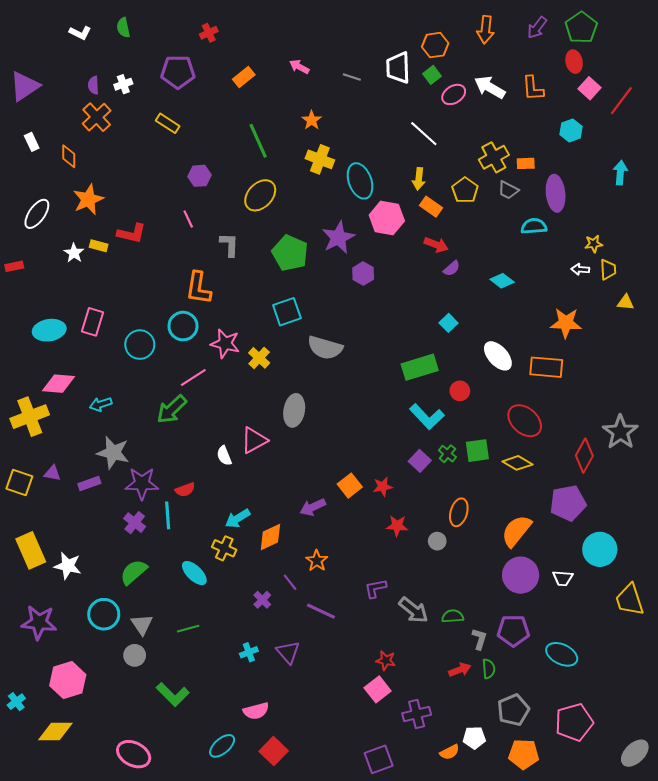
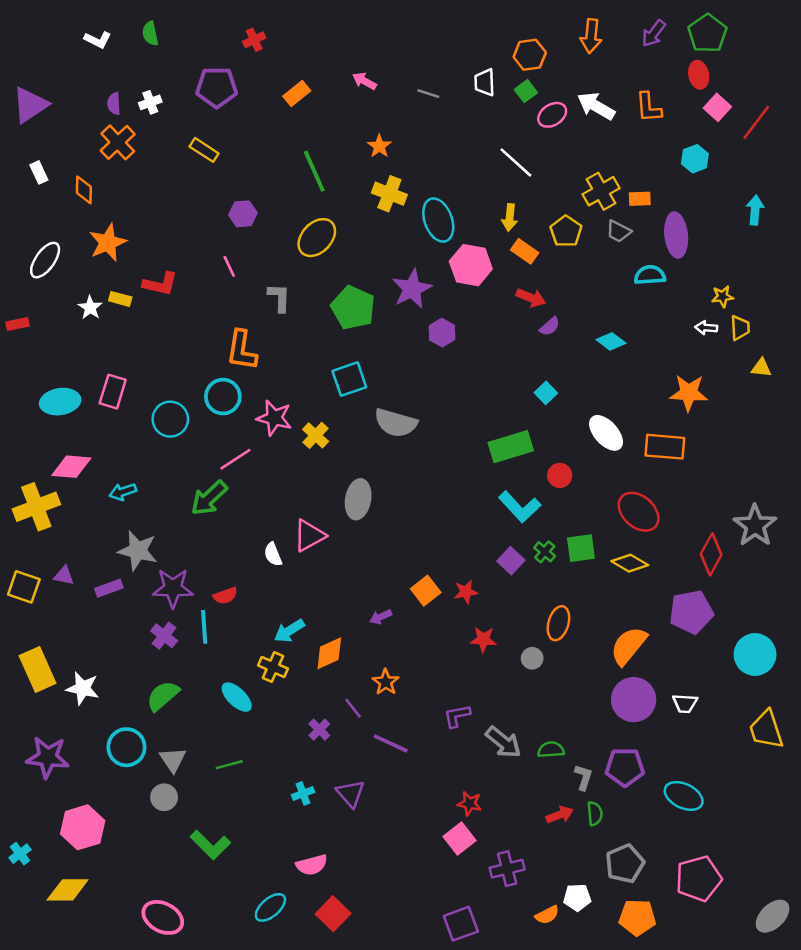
white trapezoid: (398, 68) -> (485, 82), size x0.7
purple arrow: (313, 507) -> (381, 617), size x0.7
cyan circle: (600, 549) -> (755, 655), moved

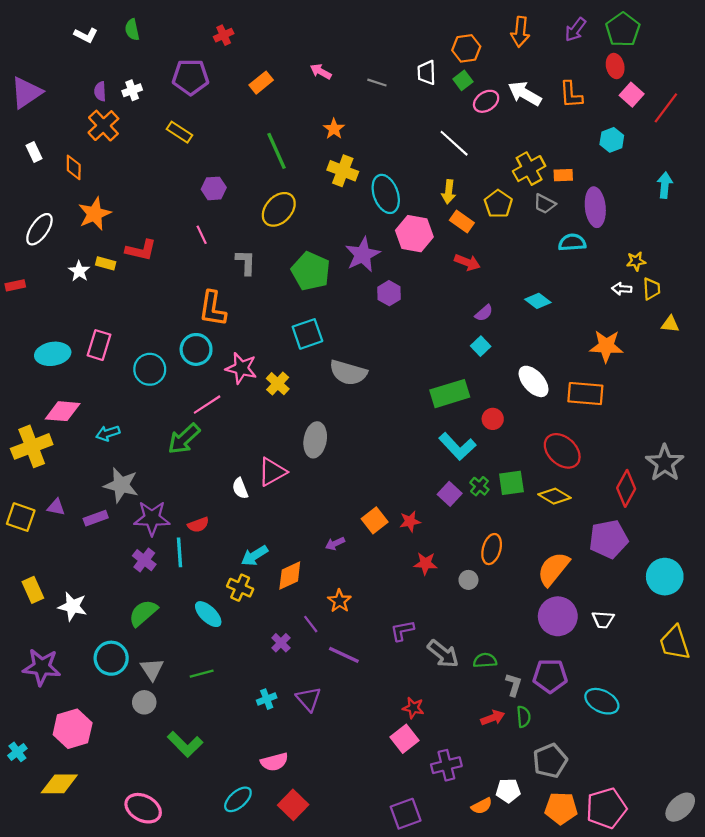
purple semicircle: (550, 326) -> (484, 313), moved
yellow rectangle: (38, 670) -> (33, 590), size x0.7
pink pentagon: (699, 879) -> (606, 808), moved

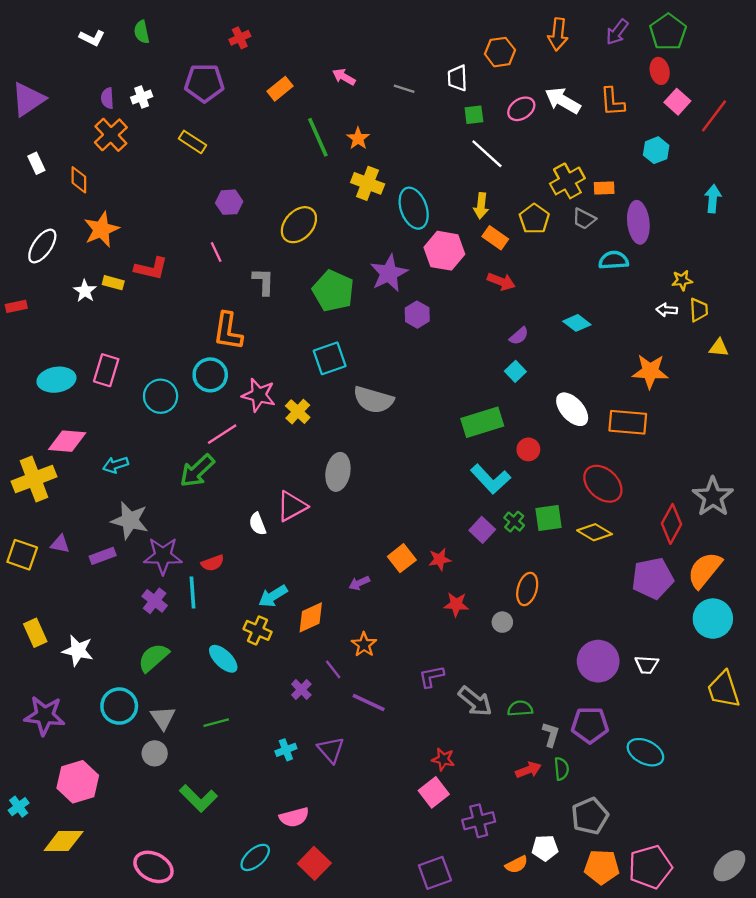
green square: (463, 80) -> (474, 115), moved, turned 30
green line: (277, 151) -> (318, 137), moved
orange semicircle: (553, 569) -> (705, 570), moved

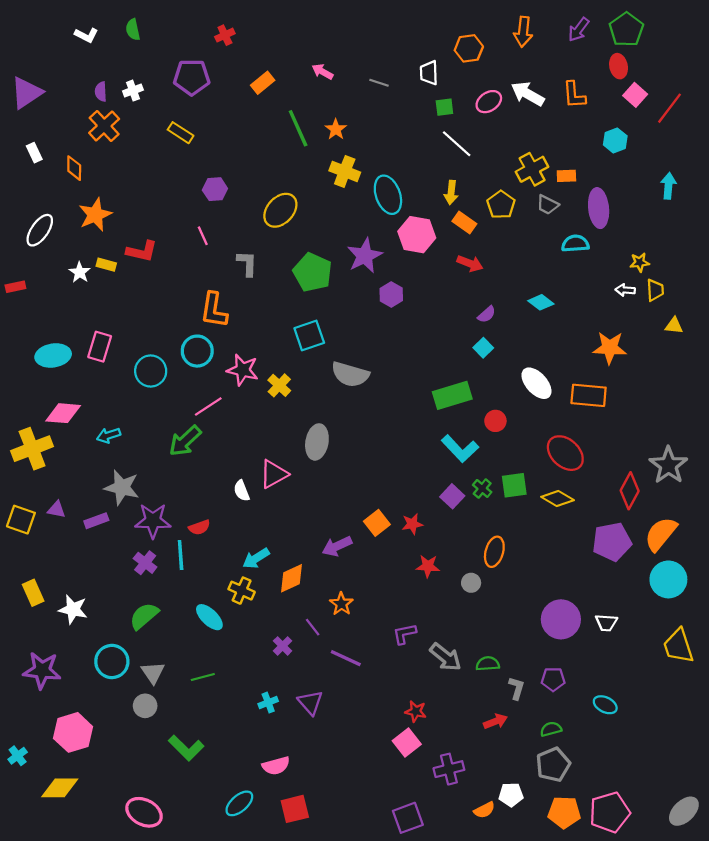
purple arrow: (359, 583) -> (337, 546), size x1.5
purple pentagon: (590, 725) -> (553, 679), size x0.7
cyan ellipse: (645, 752) -> (605, 705), size x0.7
green semicircle: (561, 769) -> (551, 729), moved, turned -100
red square: (314, 863) -> (295, 809), turned 32

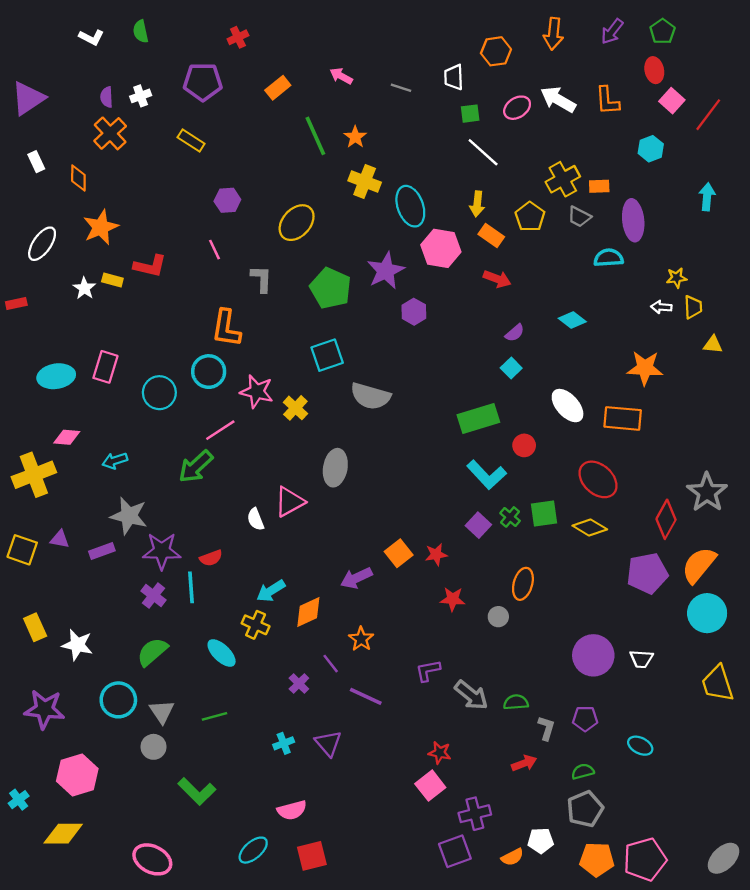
green pentagon: (626, 30) -> (663, 31), size x0.7
pink diamond: (63, 413) -> (67, 437), size x0.7
purple square: (408, 818) -> (455, 851), moved

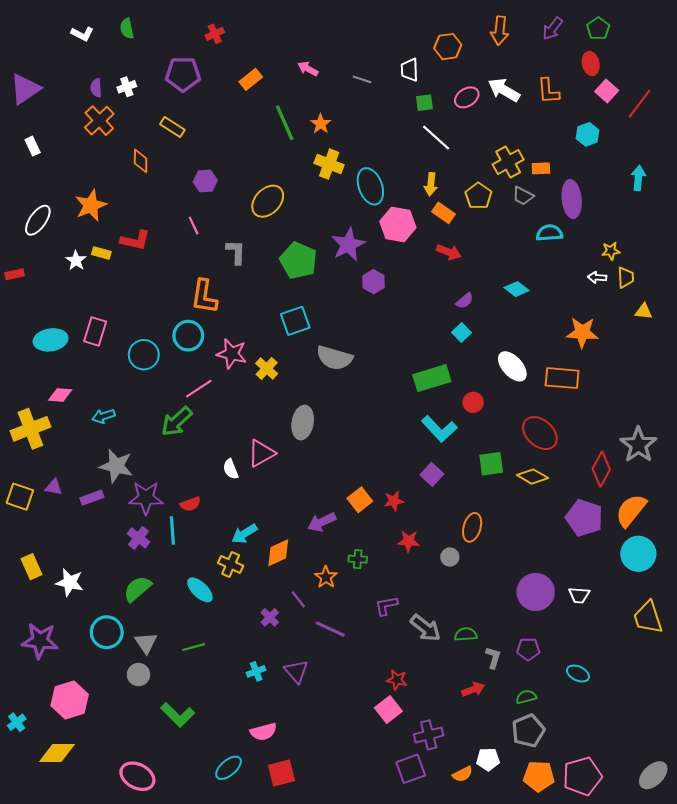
orange diamond: (78, 178) -> (141, 161), moved
green cross: (510, 517) -> (358, 559), moved, turned -36
purple pentagon: (647, 573) -> (584, 518), turned 30

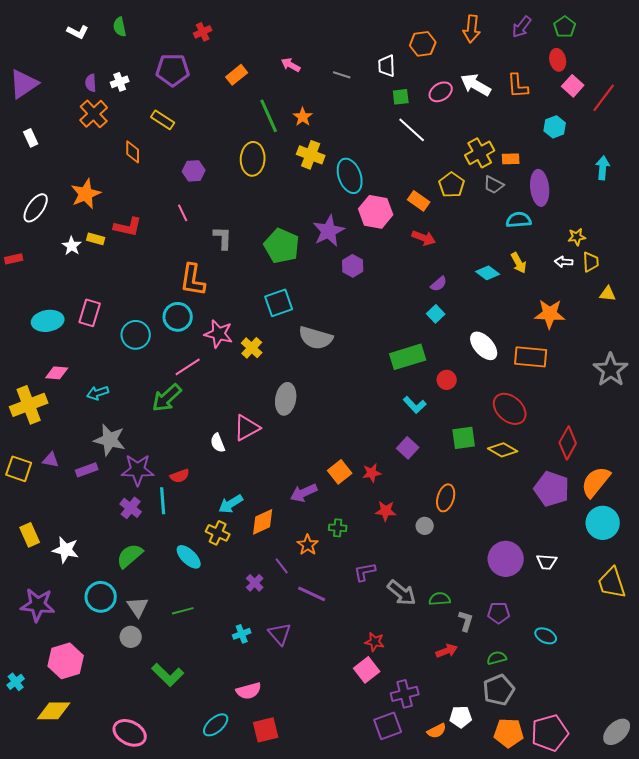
yellow arrow: (431, 184) -> (519, 263), moved, turned -35
yellow ellipse: (268, 201) -> (253, 159), moved, turned -40
cyan L-shape: (439, 429) -> (415, 405), size x0.7
gray star: (638, 445) -> (611, 370), moved

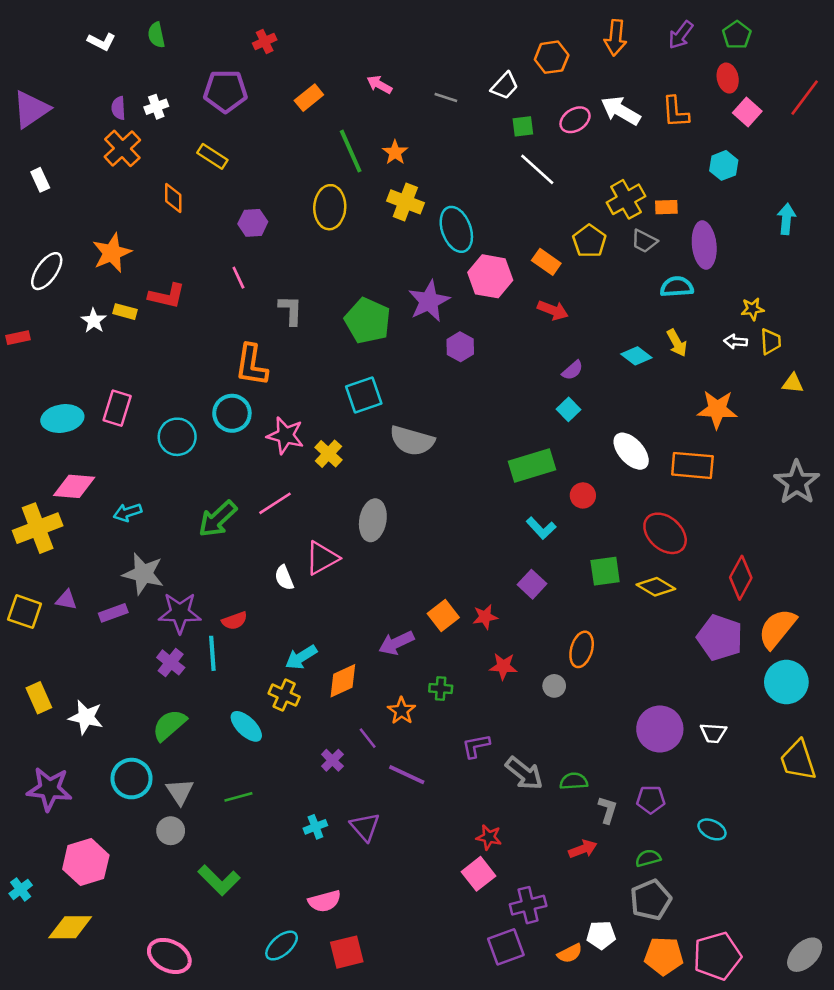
white trapezoid: (387, 66) -> (505, 86), turned -135
red line: (604, 98) -> (805, 98), moved
pink line: (188, 367) -> (275, 503), moved
pink diamond: (57, 373) -> (74, 486), size x1.4

